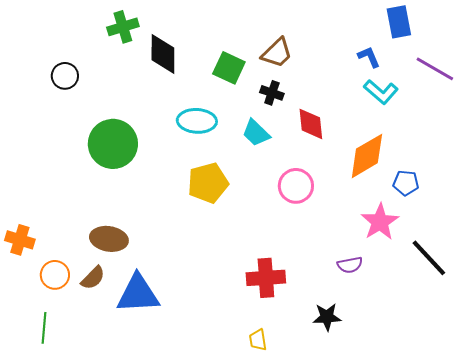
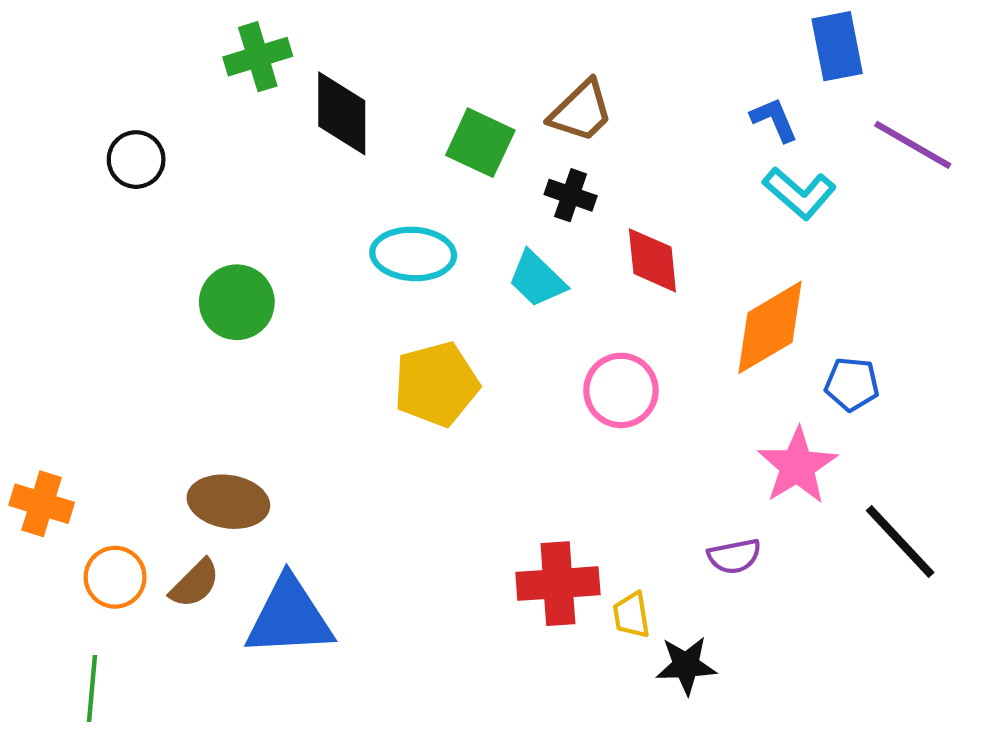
green circle: (113, 144) -> (237, 302), size x0.7
yellow trapezoid: (258, 340) -> (631, 615), moved

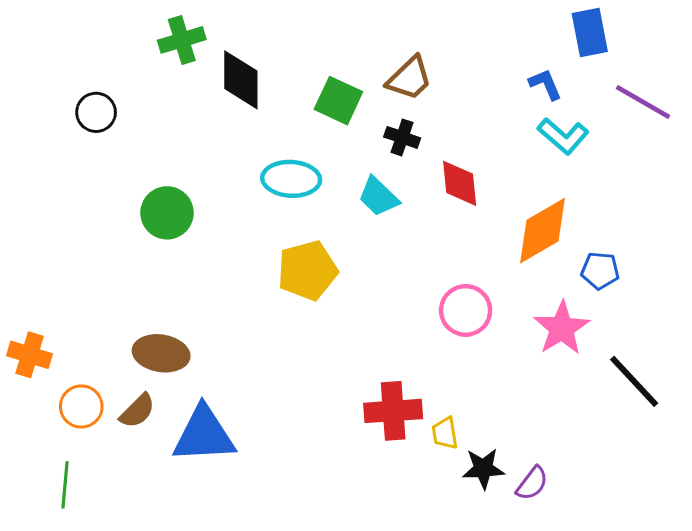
pink circle: (621, 390) -> (466, 310), moved
purple semicircle: (734, 556) -> (532, 483), moved, turned -42

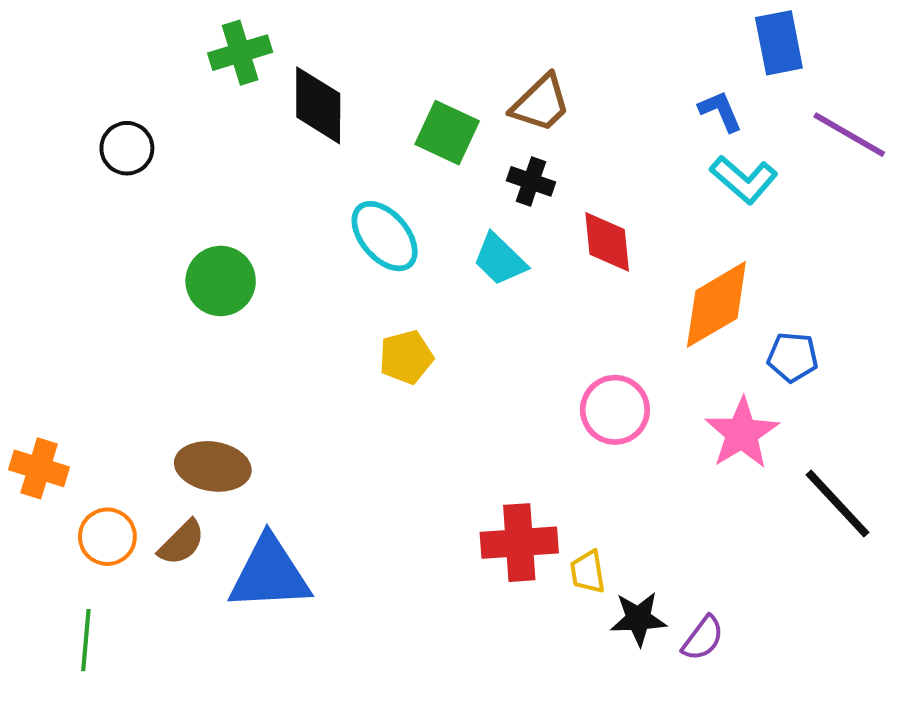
cyan ellipse: (291, 179) -> (385, 236), turned 46
yellow pentagon: (307, 271) -> (406, 357), size x0.7

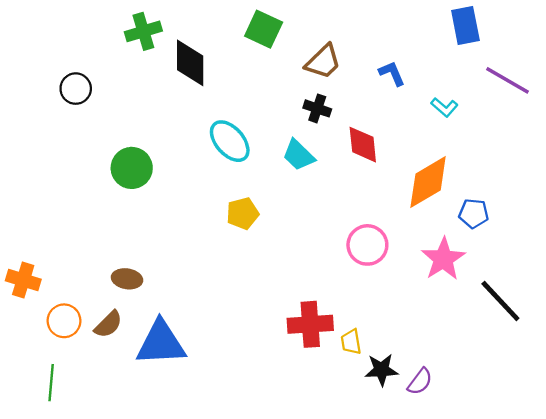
blue L-shape: (720, 111) -> (392, 73), moved
green square: (447, 133) -> (264, 29), moved
cyan L-shape: (744, 179) -> (444, 107), size x0.7
brown ellipse: (213, 466) -> (127, 279), size x0.7

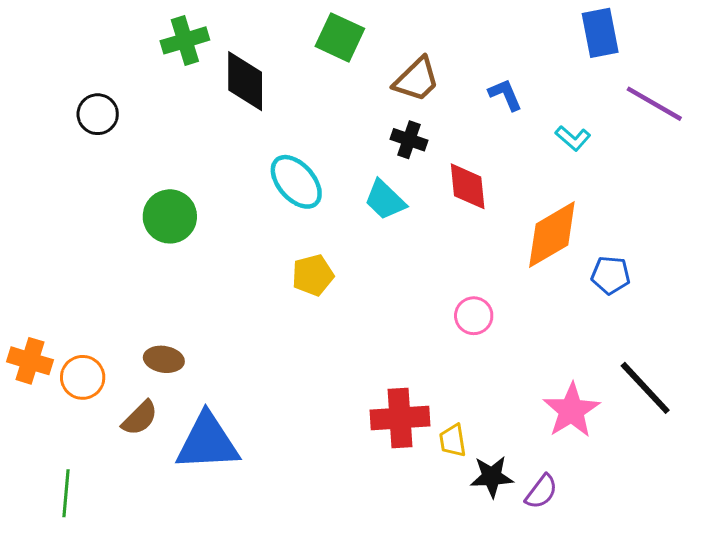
pink circle: (367, 245) -> (474, 316), size x0.7
pink star: (443, 259) -> (571, 410), moved
orange circle: (64, 321) -> (83, 377), moved

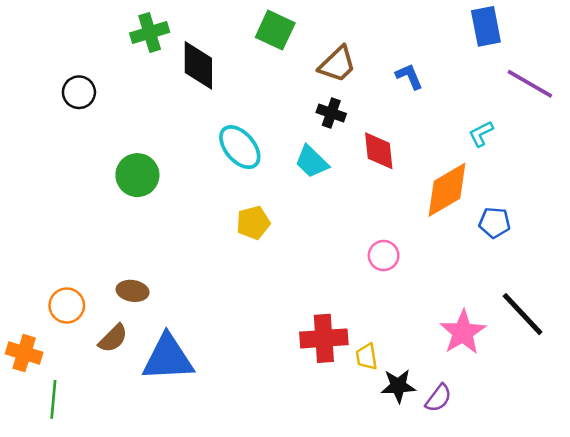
cyan L-shape: (573, 138) -> (481, 134), moved, turned 112
orange cross: (30, 361) -> (24, 353), moved

